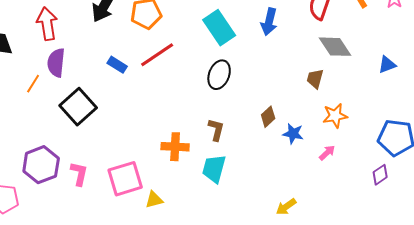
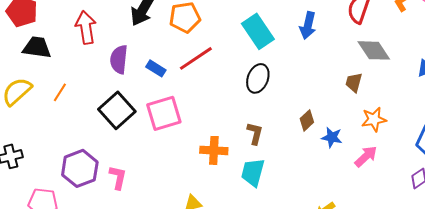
purple semicircle: (56, 63) -> (119, 59), moved
orange line: (33, 84) -> (60, 92), moved
pink arrow: (327, 153) -> (366, 156), size x1.4
pink square: (125, 179) -> (164, 113), moved

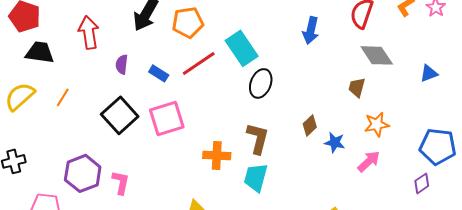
cyan rectangle: (258, 31) -> (242, 48), moved
purple semicircle: (119, 59) -> (122, 64), size x0.7
brown L-shape: (255, 133) -> (258, 138), size x1.4

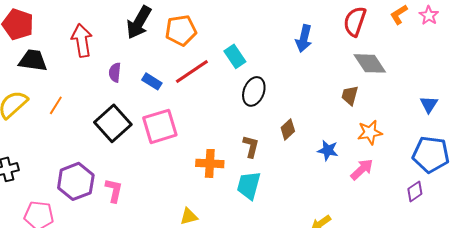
cyan rectangle: (242, 48) -> (235, 56), size x0.7
blue triangle: (429, 73) -> (429, 104), moved, turned -36
brown diamond: (310, 125) -> (288, 129), moved
brown L-shape: (258, 138) -> (251, 146), size x0.7

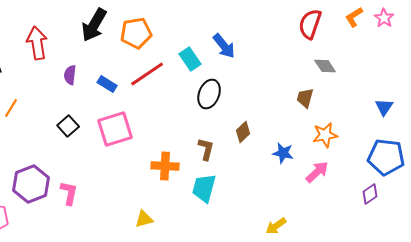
blue arrow: (304, 38) -> (224, 46), moved, turned -52
gray diamond: (370, 63) -> (325, 66), size x0.7
black square: (113, 123) -> (68, 126), size x0.6

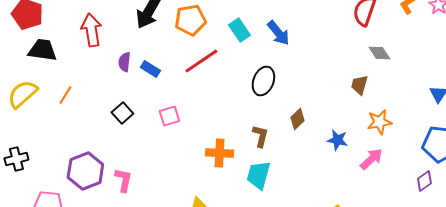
cyan rectangle: (190, 59) -> (239, 30), moved
blue rectangle: (107, 84) -> (150, 69), moved
pink square: (115, 129) -> (169, 116), size x0.6

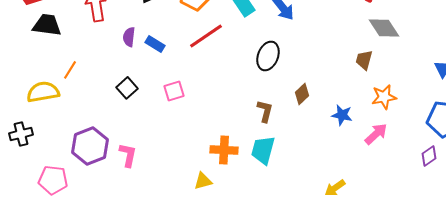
gray diamond: (379, 53) -> (384, 28), size x1.4
yellow semicircle: (22, 94) -> (43, 92), moved, turned 32
orange cross: (219, 153) -> (224, 150), moved

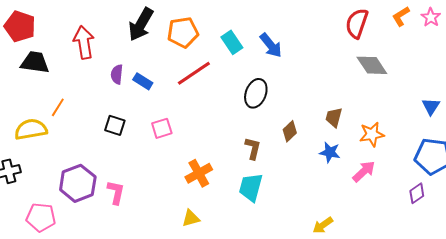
brown trapezoid: (364, 60) -> (334, 117), moved
black square: (127, 88) -> (115, 125), turned -30
orange cross: (224, 150) -> (199, 173), moved, turned -32

